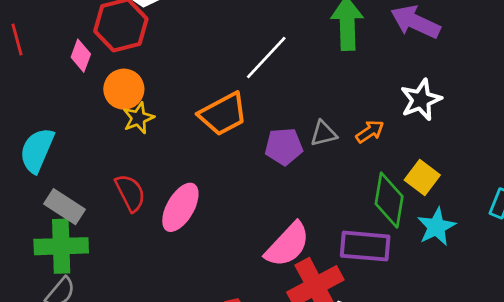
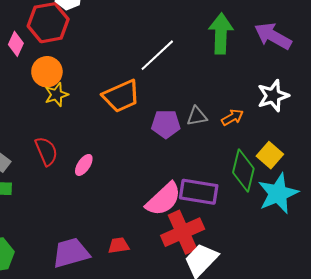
pink ellipse: (180, 207) -> (84, 165), size x0.6
cyan star: (436, 227) -> (278, 193), size x1.4
purple rectangle: (365, 246) -> (199, 192), moved

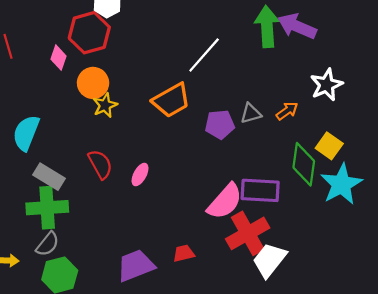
purple arrow: (273, 36) -> (297, 26), moved

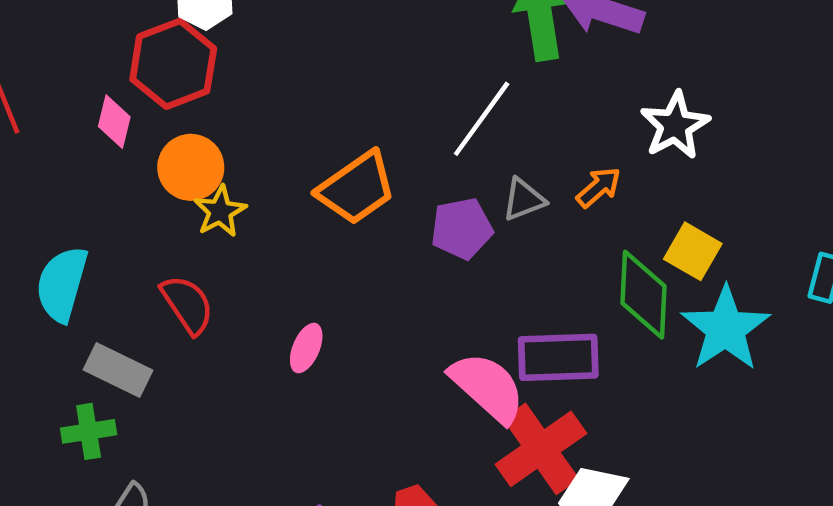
white line: (204, 55) -> (482, 119), moved
red semicircle: (100, 164) -> (187, 304), moved
pink semicircle: (225, 201) -> (487, 387), turned -84
green cross: (47, 208) -> (89, 431), moved, size x0.6

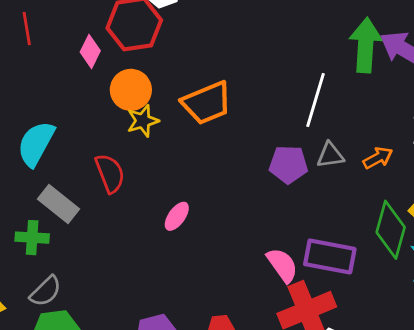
white line: (482, 119) -> (316, 100), turned -32
orange trapezoid: (357, 188) -> (207, 103), moved
pink semicircle: (487, 387) -> (282, 265), size x0.7

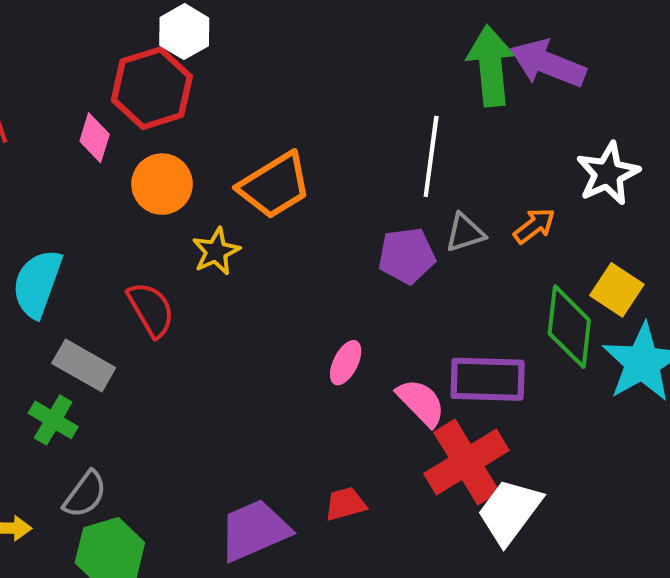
yellow star: (143, 121) -> (216, 251), moved
pink ellipse: (177, 216) -> (346, 363), moved
green cross: (32, 238) -> (53, 420), turned 36

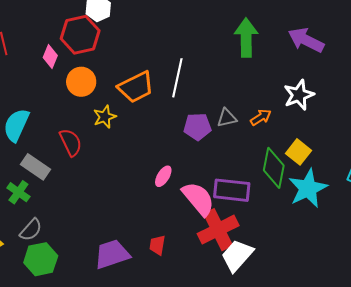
purple arrow: (548, 63) -> (306, 40), moved
white line: (431, 156) -> (177, 78), moved
pink semicircle: (421, 402) -> (198, 199), size x1.4
red trapezoid: (345, 504) -> (157, 245), turned -70

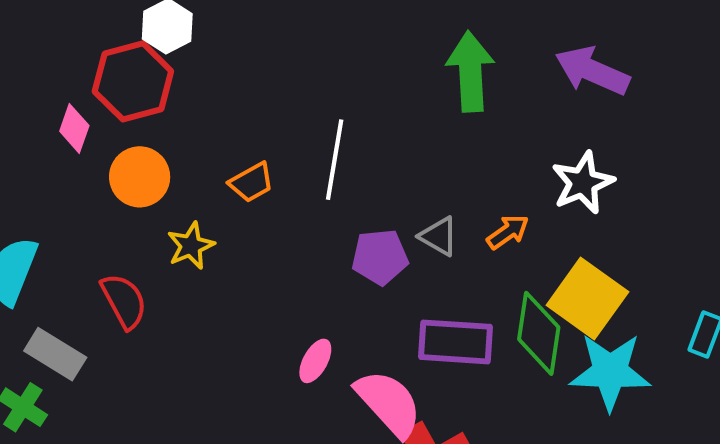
orange trapezoid: (136, 87) -> (251, 182), size x0.6
gray triangle: (227, 118) -> (439, 236), turned 45
yellow square: (298, 152) -> (587, 299), size x1.5
cyan star: (308, 188) -> (610, 372), turned 30
purple rectangle: (232, 190) -> (455, 342), moved

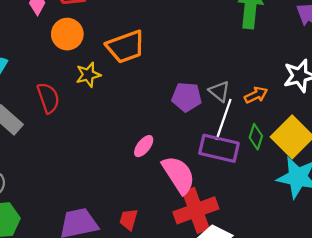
white line: (335, 160) -> (224, 119), moved
orange trapezoid: (251, 182) -> (126, 47), size x1.6
green diamond: (539, 333) -> (256, 137), moved, size x0.6

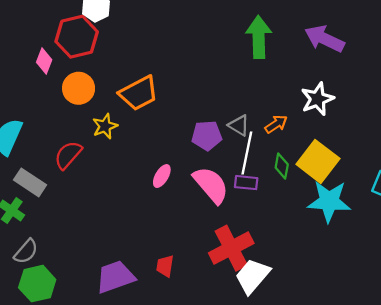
red semicircle: (48, 98) -> (68, 155), turned -112
pink ellipse: (144, 146) -> (162, 176), moved
purple rectangle: (219, 148) -> (246, 183), size x0.6
pink semicircle: (179, 175) -> (211, 185), moved

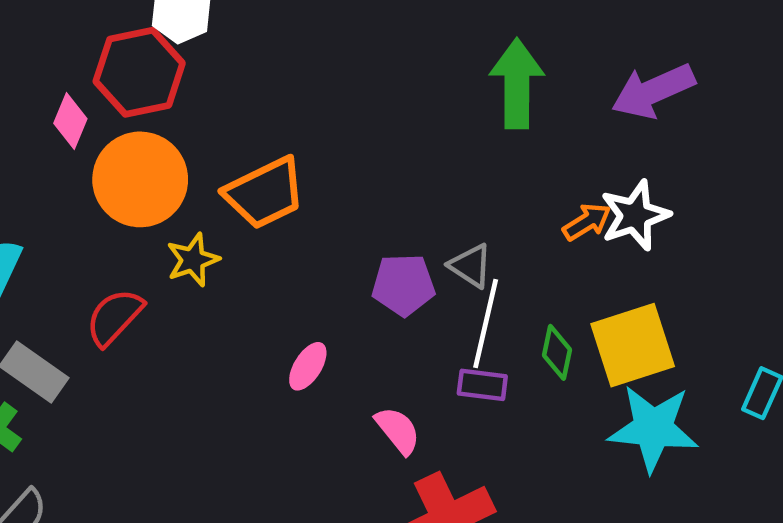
purple arrow: (324, 39) -> (653, 91), turned -51
orange circle: (79, 88) -> (140, 179), size x1.4
orange arrow: (276, 124) -> (587, 222), moved
yellow square: (318, 161) -> (633, 345), turned 33
pink semicircle: (211, 185) -> (398, 430), moved, size x0.6

